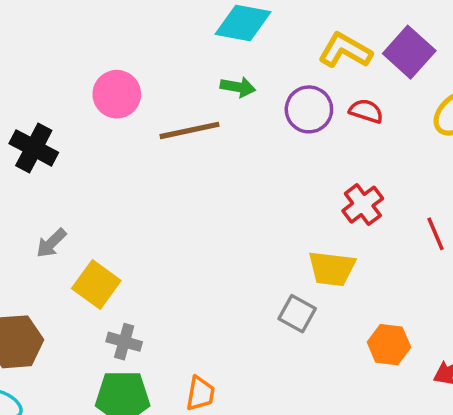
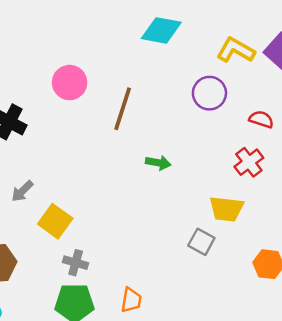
green arrow: (238, 87) -> (158, 163), moved
red semicircle: (366, 111) -> (261, 119), moved
brown line: (190, 130) -> (123, 109), turned -60

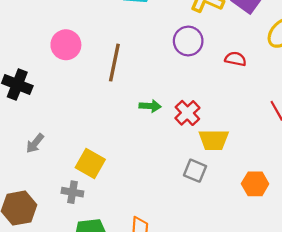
red cross: (249, 162) -> (187, 113), moved
yellow square: (55, 221) -> (90, 164), moved
gray cross: (76, 263) -> (72, 192), moved

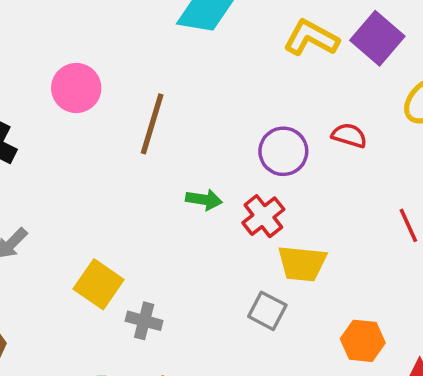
purple circle: (188, 41) -> (283, 151), moved
gray cross: (72, 192) -> (144, 321), moved

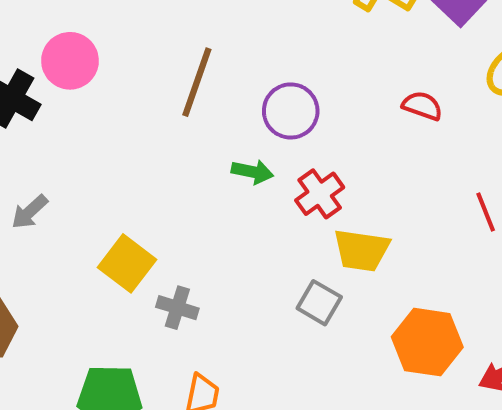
pink circle: (76, 88) -> (70, 61), moved
purple circle: (283, 151) -> (291, 111), moved
orange hexagon: (363, 341) -> (427, 342), size x1.4

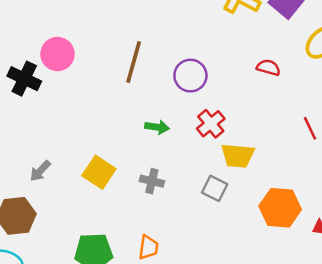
green arrow: (252, 172) -> (157, 127), moved
gray arrow: (30, 212) -> (40, 171), moved
gray cross: (177, 308) -> (152, 181), moved

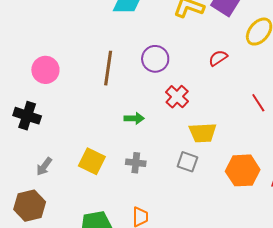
red semicircle: (268, 68) -> (218, 58), turned -42
purple circle: (190, 76) -> (155, 59), moved
black cross: (24, 79) -> (27, 116), moved
red cross: (211, 124) -> (177, 97), moved

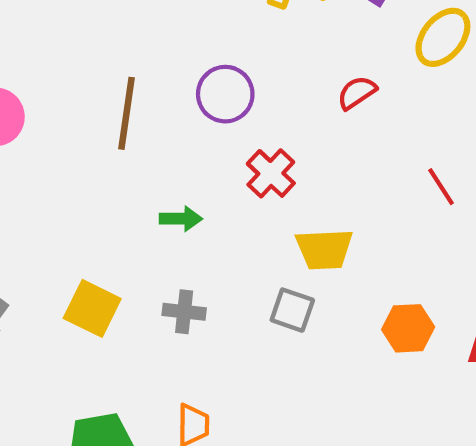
orange hexagon: (243, 170) -> (408, 328), size x0.7

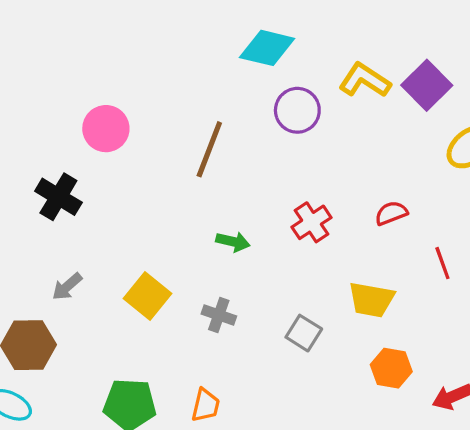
red semicircle: (357, 93) -> (391, 213), moved
purple circle: (225, 94) -> (297, 110), moved
yellow trapezoid: (324, 249) -> (371, 300), moved

